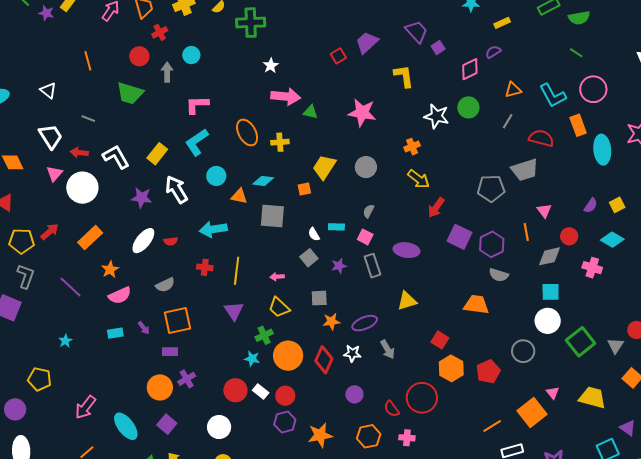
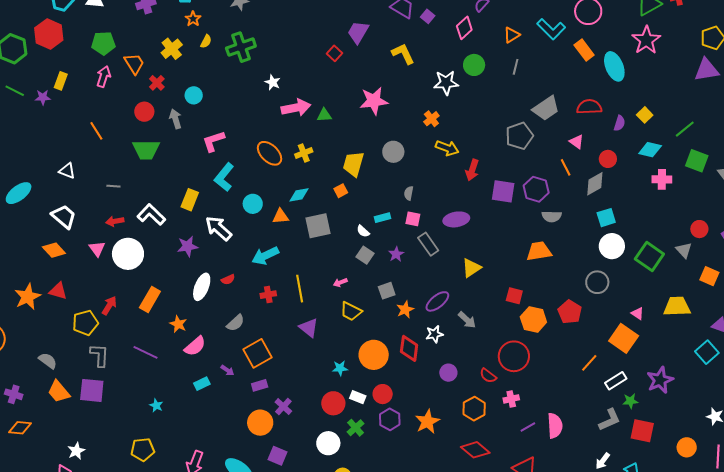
white trapezoid: (51, 136) -> (64, 217), moved
red semicircle: (541, 138) -> (589, 107), moved
pink cross: (592, 268) -> (662, 179), moved
green cross: (264, 335) -> (356, 428), moved

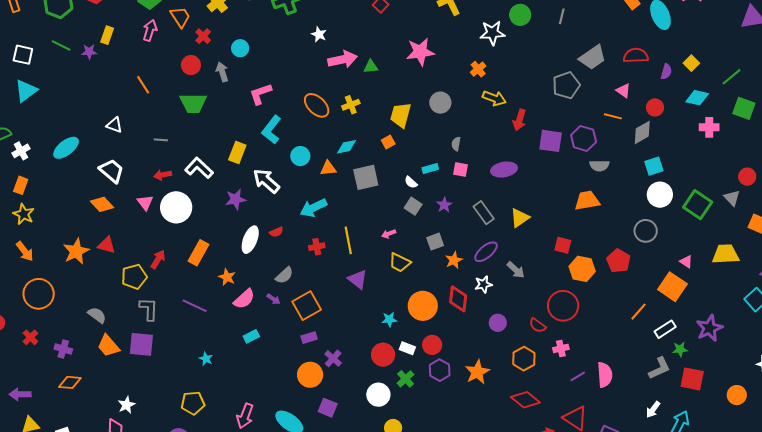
orange line: (566, 167) -> (613, 116), turned -48
gray rectangle: (428, 244) -> (484, 213), moved
purple arrow: (227, 370) -> (273, 299), moved

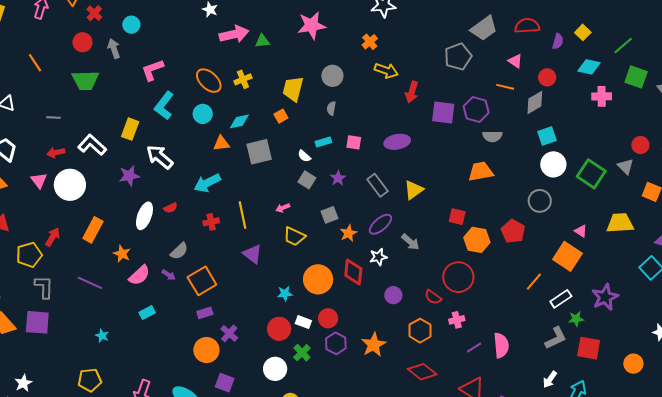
gray semicircle: (456, 144) -> (331, 108), moved
cyan circle: (300, 156) -> (203, 114), moved

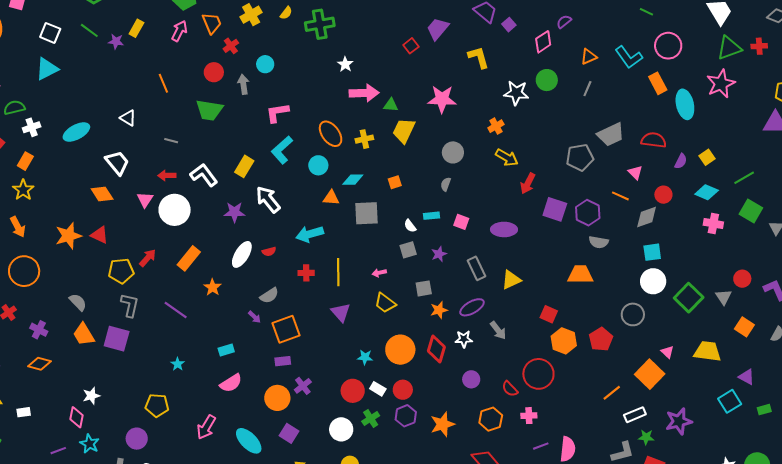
yellow trapezoid: (293, 89) -> (404, 131), moved
gray square: (307, 180) -> (408, 250), turned 30
pink semicircle: (139, 275) -> (231, 383), moved

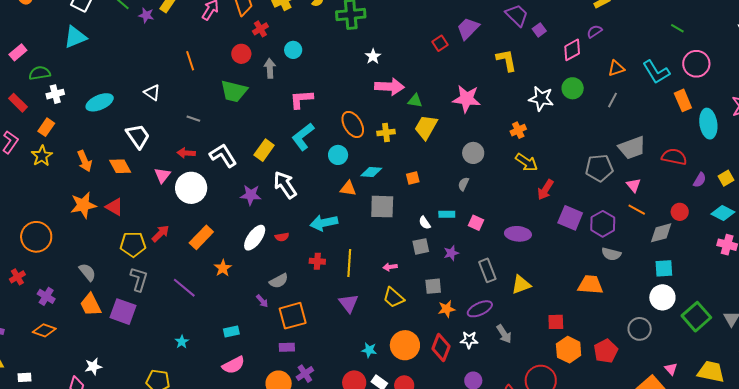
pink triangle: (635, 172) -> (634, 185), moved
orange arrow: (18, 227) -> (85, 161), moved
red square: (549, 314) -> (556, 322), turned -30

